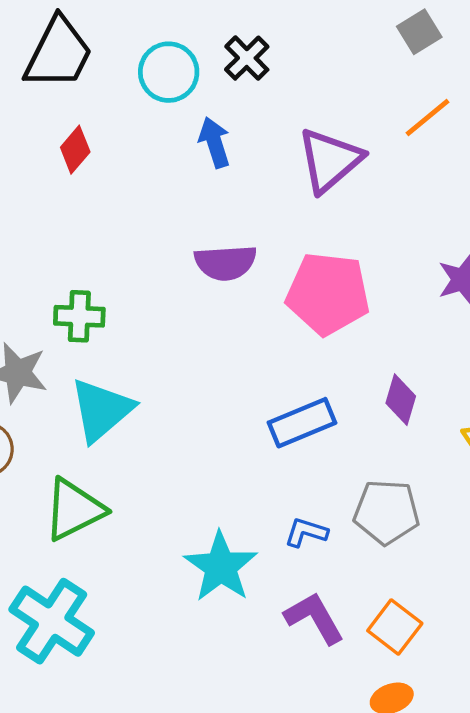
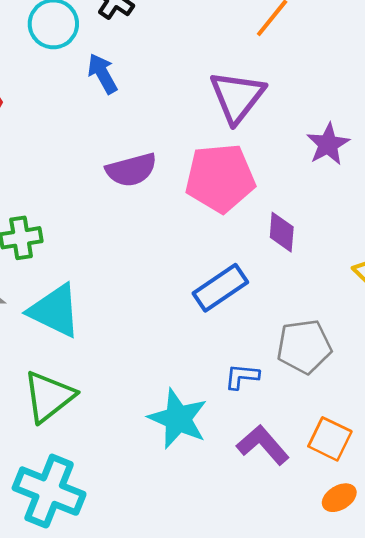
purple triangle: (330, 160) -> (237, 97), moved
purple diamond: (401, 400) -> (282, 232), moved
cyan triangle: (101, 410) -> (55, 311), turned -42

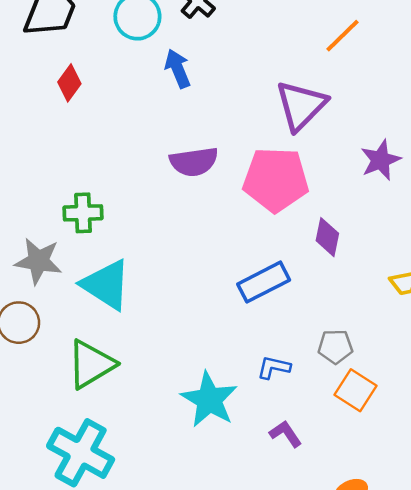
gray pentagon: (304, 347) -> (335, 346), size x0.7
orange square: (330, 439) -> (355, 390), moved
purple L-shape: (263, 445) -> (286, 434), size x0.7

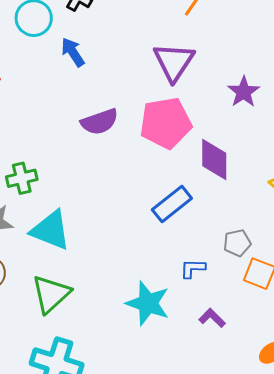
purple diamond: (327, 237) -> (214, 159), size x1.4

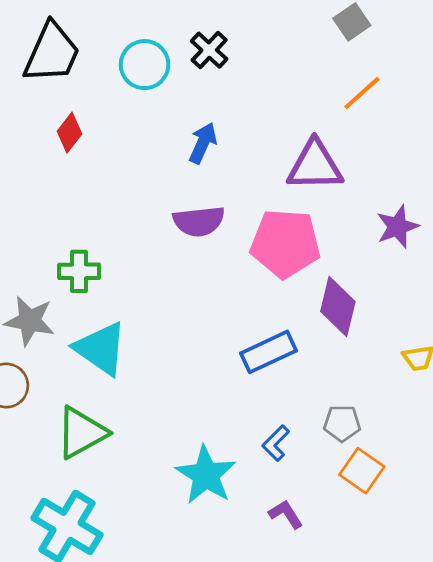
blue arrow: (73, 52) -> (203, 143), moved, turned 44
purple triangle: (174, 62) -> (315, 166), turned 42
blue L-shape: (193, 268) -> (276, 443), turned -60

